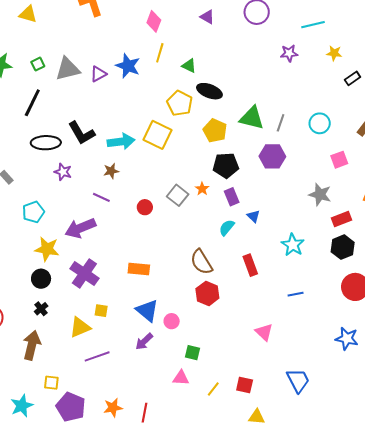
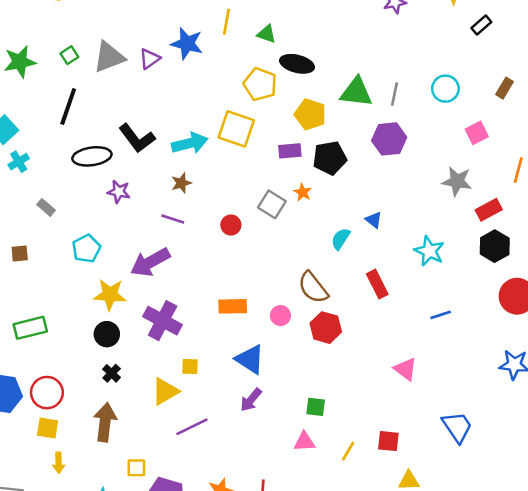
purple rectangle: (232, 197) -> (290, 151), moved, turned -66
pink circle: (172, 321) -> (280, 316), moved

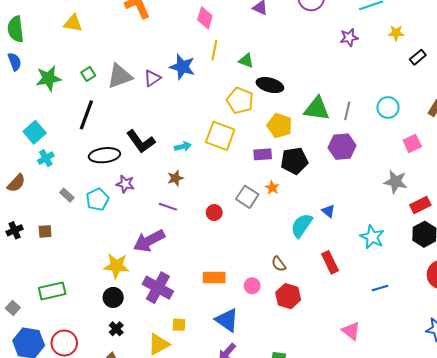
cyan arrow: (190, 143) -> (183, 146), size x0.6
cyan semicircle: (341, 239) -> (302, 226), size x1.4
cyan pentagon: (86, 249) -> (97, 199), moved
brown semicircle: (313, 288) -> (279, 264), size x0.6

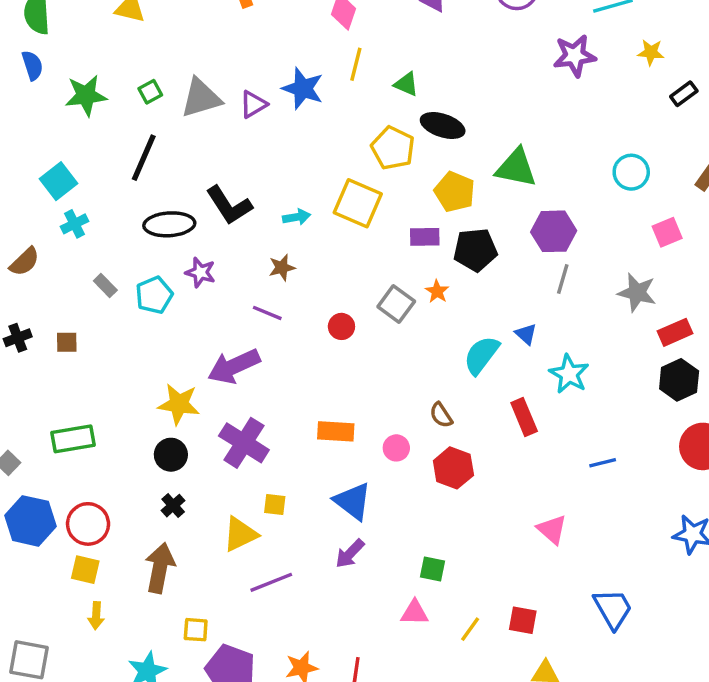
purple star: (349, 37) -> (575, 56), size x1.4
gray line: (347, 111) -> (563, 279), moved
cyan star: (372, 237) -> (569, 374), moved

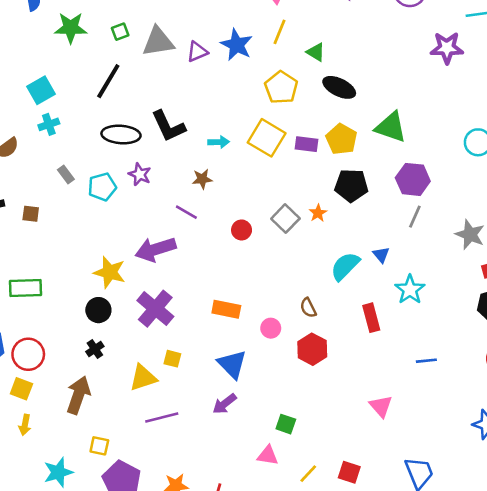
yellow pentagon: (393, 148) -> (281, 87), moved
purple rectangle: (425, 237) -> (306, 144), moved

